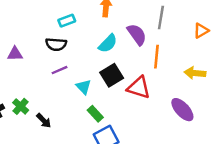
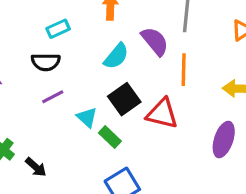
purple ellipse: (182, 110) -> (224, 140), turned 65
green rectangle: (95, 114) -> (110, 137), moved

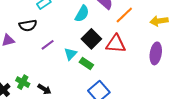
black semicircle: (46, 62) -> (28, 25), moved
orange line: (184, 70) -> (124, 15), turned 54
cyan triangle: (87, 117) -> (70, 54), turned 40

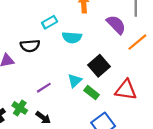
cyan semicircle: (82, 14) -> (72, 37), moved, turned 60
red triangle: (116, 44) -> (126, 90), moved
purple line: (48, 45) -> (44, 88), moved

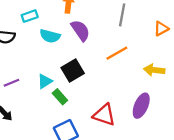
purple semicircle: (116, 25) -> (80, 30), moved
red triangle: (126, 90) -> (104, 115), moved

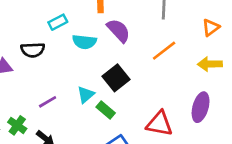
orange triangle: (161, 29) -> (211, 28), moved

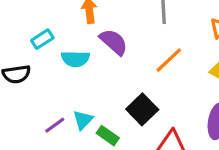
black square: (116, 78) -> (142, 109), moved
purple line: (48, 102) -> (55, 125), moved

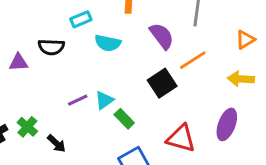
purple semicircle: (114, 42) -> (162, 36), moved
black square: (142, 109) -> (162, 83), moved

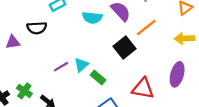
cyan semicircle: (108, 43) -> (92, 18), moved

